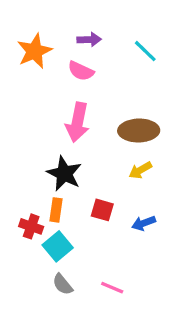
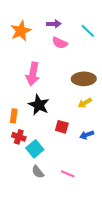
pink semicircle: (81, 71) -> (60, 43), moved
pink arrow: (77, 122) -> (33, 74), moved
orange rectangle: (56, 210) -> (14, 116), moved

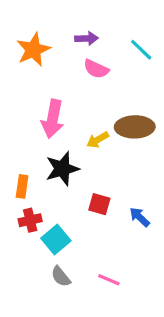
yellow arrow: (85, 103) -> (98, 140), moved
black star: (39, 105) -> (62, 169), turned 30
blue arrow: (87, 135) -> (140, 217), turned 64
red cross: (19, 137) -> (30, 220), turned -32

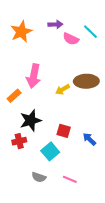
pink semicircle: (96, 69) -> (71, 39), moved
black star: (62, 169) -> (31, 120), moved
orange rectangle: (22, 186) -> (14, 96), moved, turned 40
cyan square: (56, 240) -> (50, 151), moved
gray semicircle: (61, 277) -> (39, 177), turned -32

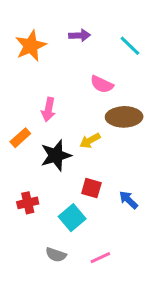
pink semicircle: (71, 39) -> (102, 84), moved
pink arrow: (34, 76) -> (48, 109), size x0.7
yellow arrow: (63, 89) -> (90, 141), moved
black star: (31, 120) -> (56, 155), moved
pink line: (70, 179) -> (100, 258), turned -48

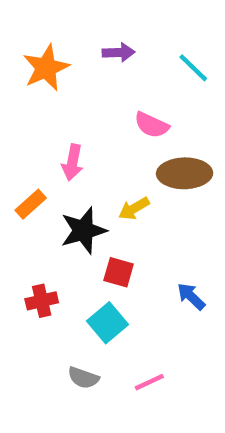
red square: (91, 188) -> (119, 272), moved

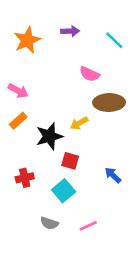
pink arrow: (72, 162) -> (18, 91), moved, turned -72

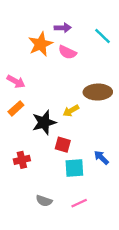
orange star: (27, 40) -> (41, 44), moved
pink semicircle: (90, 74) -> (67, 52), moved
cyan square: (64, 191) -> (74, 168), moved, turned 36

